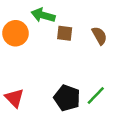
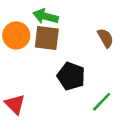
brown square: (65, 33) -> (47, 38), moved, size x1.5
black pentagon: (67, 98) -> (71, 76), moved

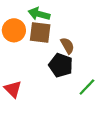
brown semicircle: (105, 38) -> (67, 46), moved

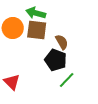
green line: (87, 87) -> (67, 80), moved

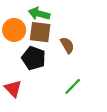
black pentagon: (56, 60) -> (34, 58), moved

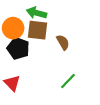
black pentagon: (34, 58) -> (18, 48), moved

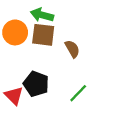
black pentagon: (18, 48) -> (36, 84), moved

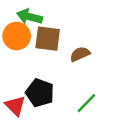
green arrow: (42, 15) -> (30, 17), moved
brown semicircle: (72, 49) -> (80, 54), turned -84

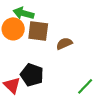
green line: (86, 103) -> (85, 86), moved

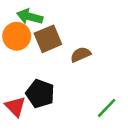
brown square: (38, 31) -> (48, 39), turned -30

